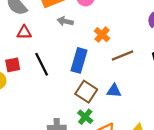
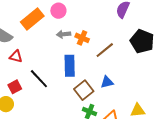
gray arrow: (65, 21) -> (63, 34), moved
red triangle: (24, 32) -> (16, 56), turned 32
brown square: (86, 92) -> (84, 90), turned 36

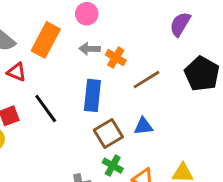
orange rectangle: (32, 19) -> (46, 40), moved, turned -30

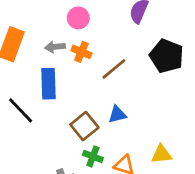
pink circle: (87, 14) -> (78, 18), moved
blue rectangle: (92, 95) -> (49, 84), moved

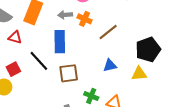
black pentagon: (167, 56) -> (148, 50), moved, turned 30
brown square: (84, 126) -> (69, 73), moved, turned 30
yellow triangle: (161, 154) -> (139, 74), moved

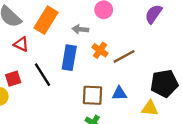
orange cross: (85, 19) -> (100, 50), moved
brown square: (69, 73) -> (92, 95), moved

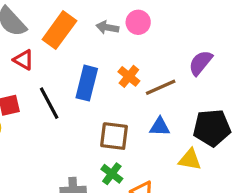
purple semicircle: (153, 14) -> (201, 63), moved
gray arrow: (80, 29) -> (107, 27), moved
blue triangle: (119, 93) -> (160, 127), moved

